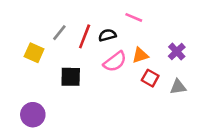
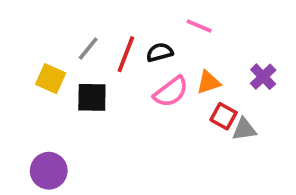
black square: (71, 77) -> (92, 97), moved
gray triangle: (178, 87) -> (244, 129), moved

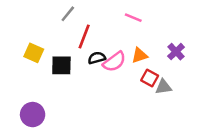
gray line: (88, 49) -> (68, 14), moved
black semicircle: (160, 52) -> (97, 58), moved

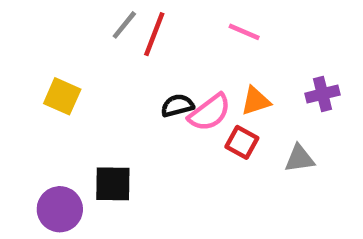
red line: (84, 36) -> (154, 34), moved
purple cross: (176, 52) -> (322, 94), turned 30
black square: (61, 65) -> (113, 184), moved
red square: (150, 78) -> (242, 142), moved

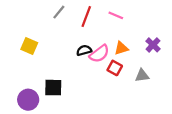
red line: (154, 34) -> (86, 16), moved
purple cross: (322, 94) -> (153, 45), turned -32

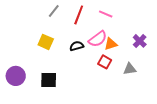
yellow square: (29, 46) -> (46, 42), moved
pink semicircle: (99, 54) -> (98, 39), moved
purple circle: (28, 100) -> (16, 76), moved

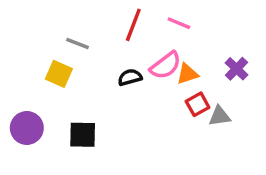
gray line: (54, 11) -> (78, 43), moved, turned 72
yellow square: (46, 42) -> (59, 74), moved
red square: (105, 62) -> (198, 104), moved, turned 32

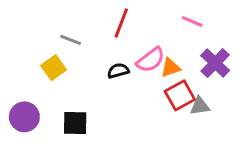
pink line: (179, 23) -> (192, 21), moved
purple cross: (236, 69) -> (215, 63), size x1.4
yellow square: (59, 74) -> (54, 68), turned 30
red square: (198, 104) -> (180, 95), size x1.4

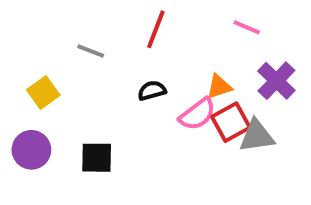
pink semicircle: (151, 60) -> (197, 114), moved
yellow square: (54, 68) -> (43, 93), moved
gray triangle: (200, 106) -> (257, 136), size x1.4

